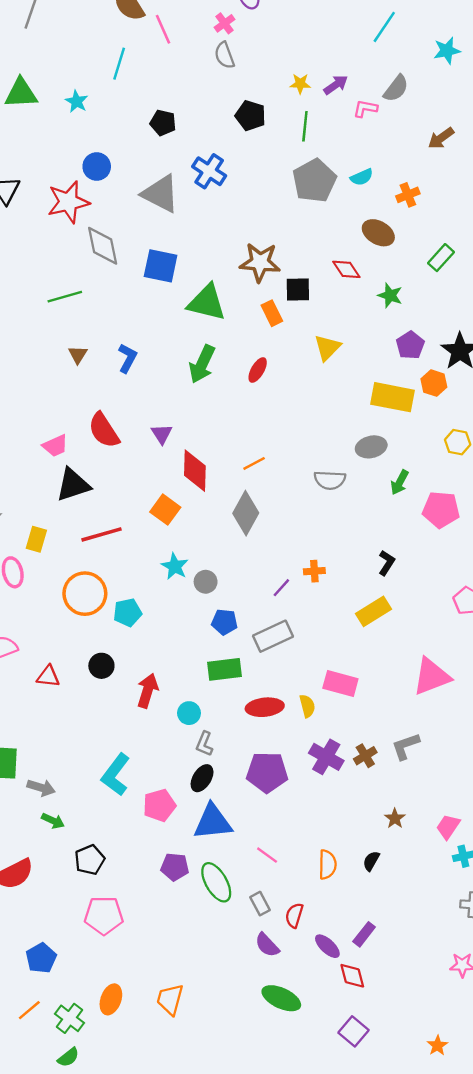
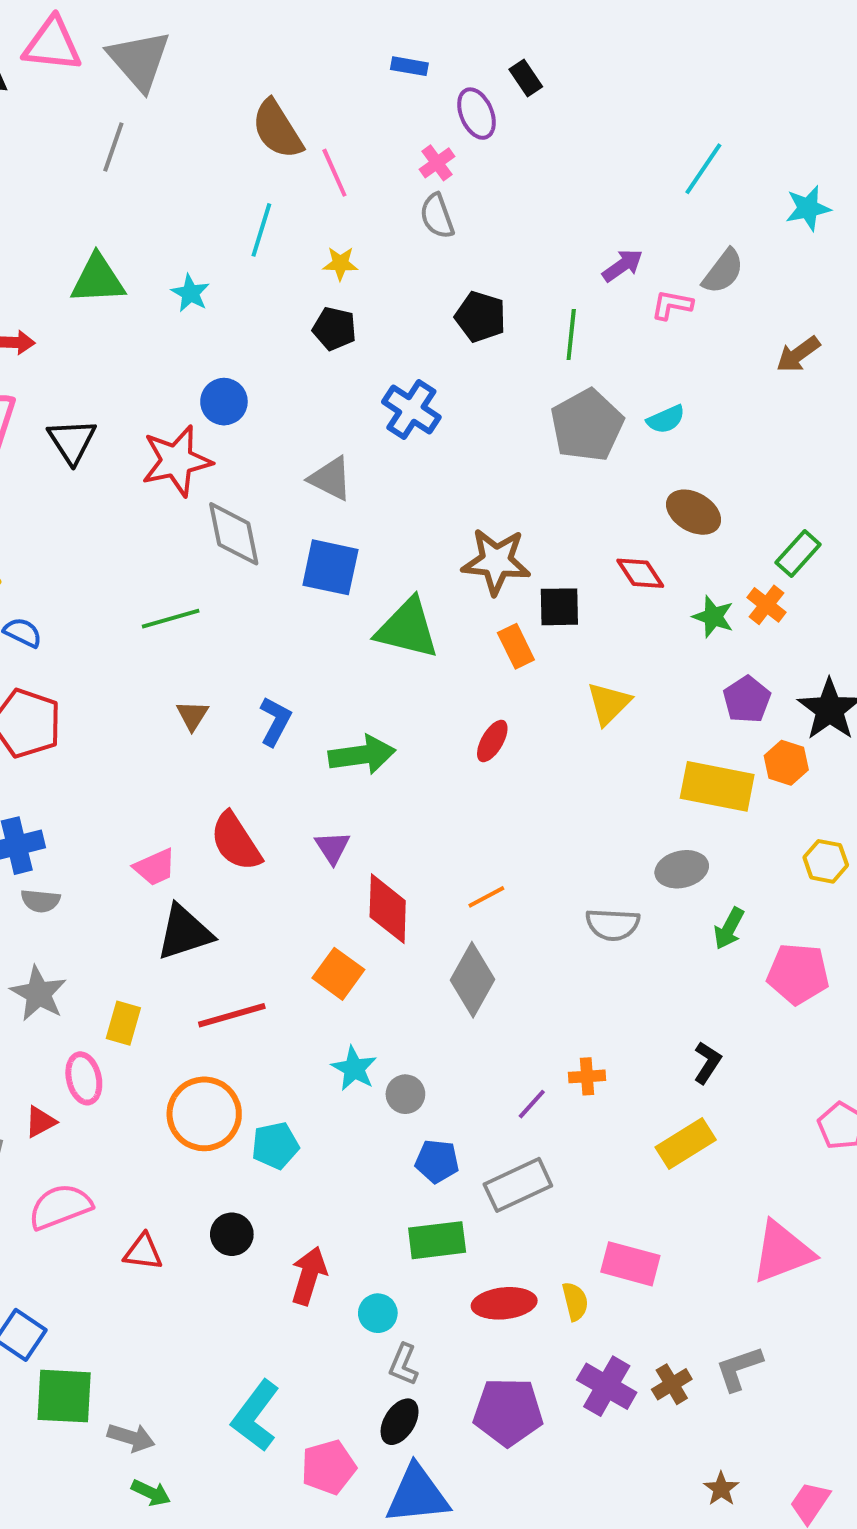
yellow star: (300, 84) -> (340, 263), moved
gray triangle: (161, 194) -> (330, 479), moved, size x0.7
orange cross: (408, 195) -> (767, 605), moved, turned -30
green arrow: (202, 364) -> (362, 755), moved, turned -123

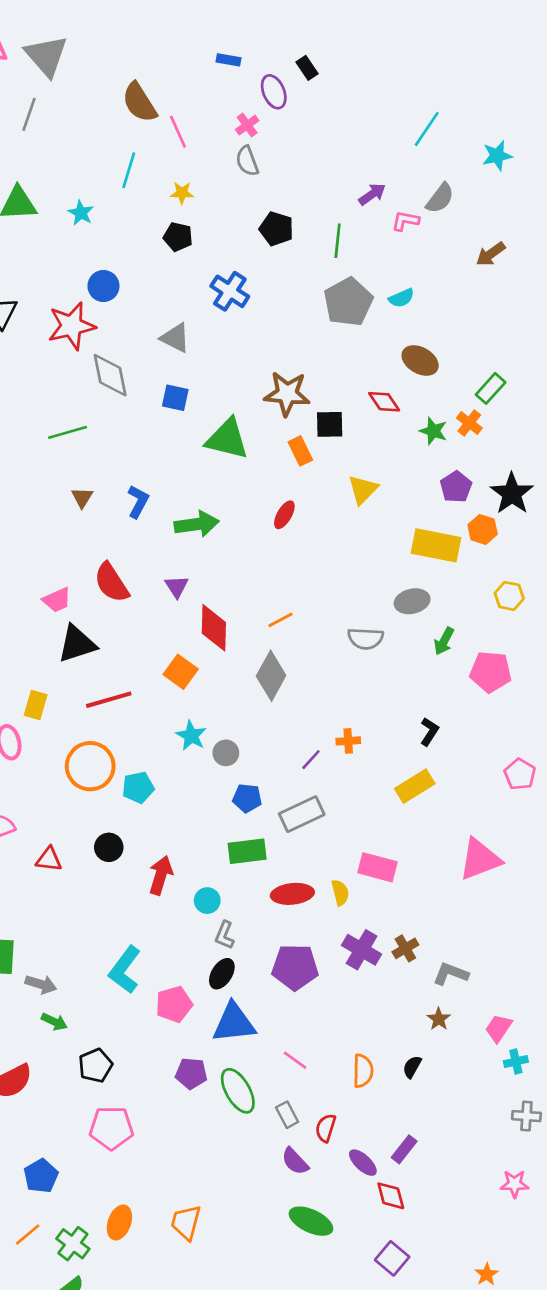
blue square: (330, 567) -> (175, 398), size x0.7
gray L-shape: (739, 1368) -> (451, 974), moved, turned 40

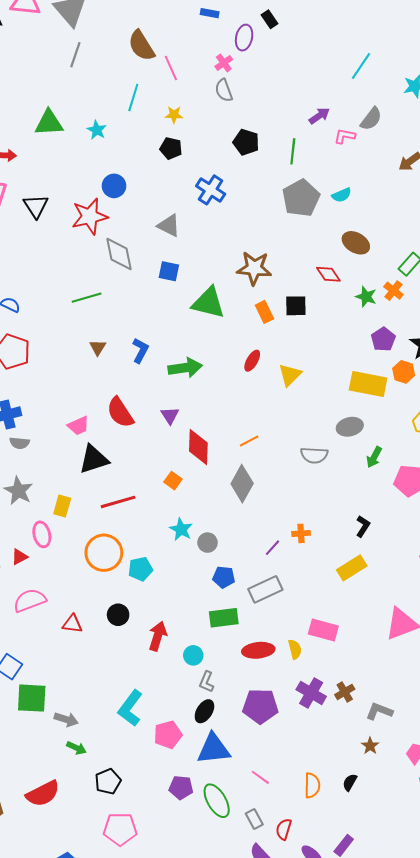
purple ellipse: (274, 92) -> (244, 38), turned 35
gray line: (29, 114) -> (75, 55), moved
black square: (330, 424) -> (296, 306), moved
yellow triangle: (363, 490) -> (290, 375), moved
orange square: (181, 672) -> (173, 481), size x0.7

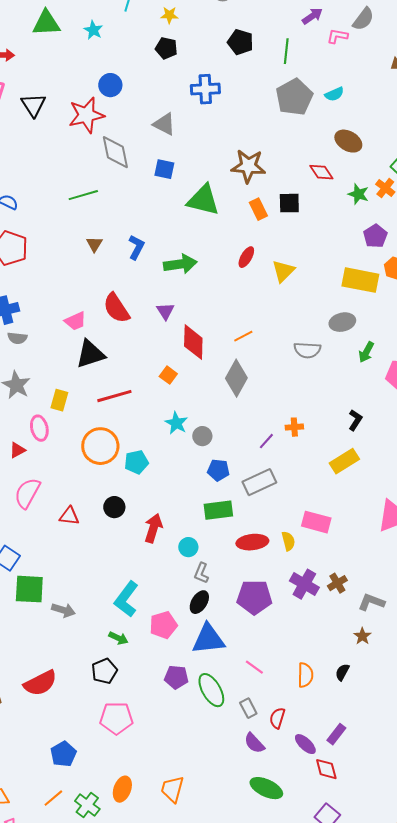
blue cross: (211, 190) -> (205, 89), turned -36
pink semicircle: (30, 600) -> (27, 493), turned -40
green arrow: (76, 748) -> (118, 638), moved

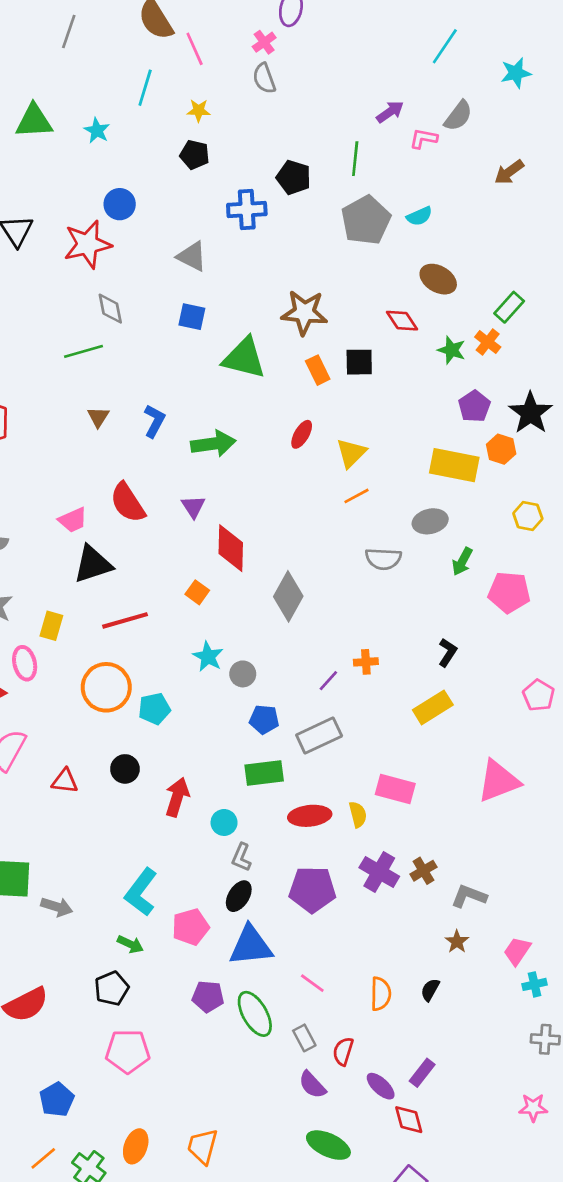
black pentagon: (240, 42) -> (294, 177), moved
gray diamond: (115, 152) -> (110, 309), moved, size x0.7
orange line: (243, 336) -> (357, 496), moved

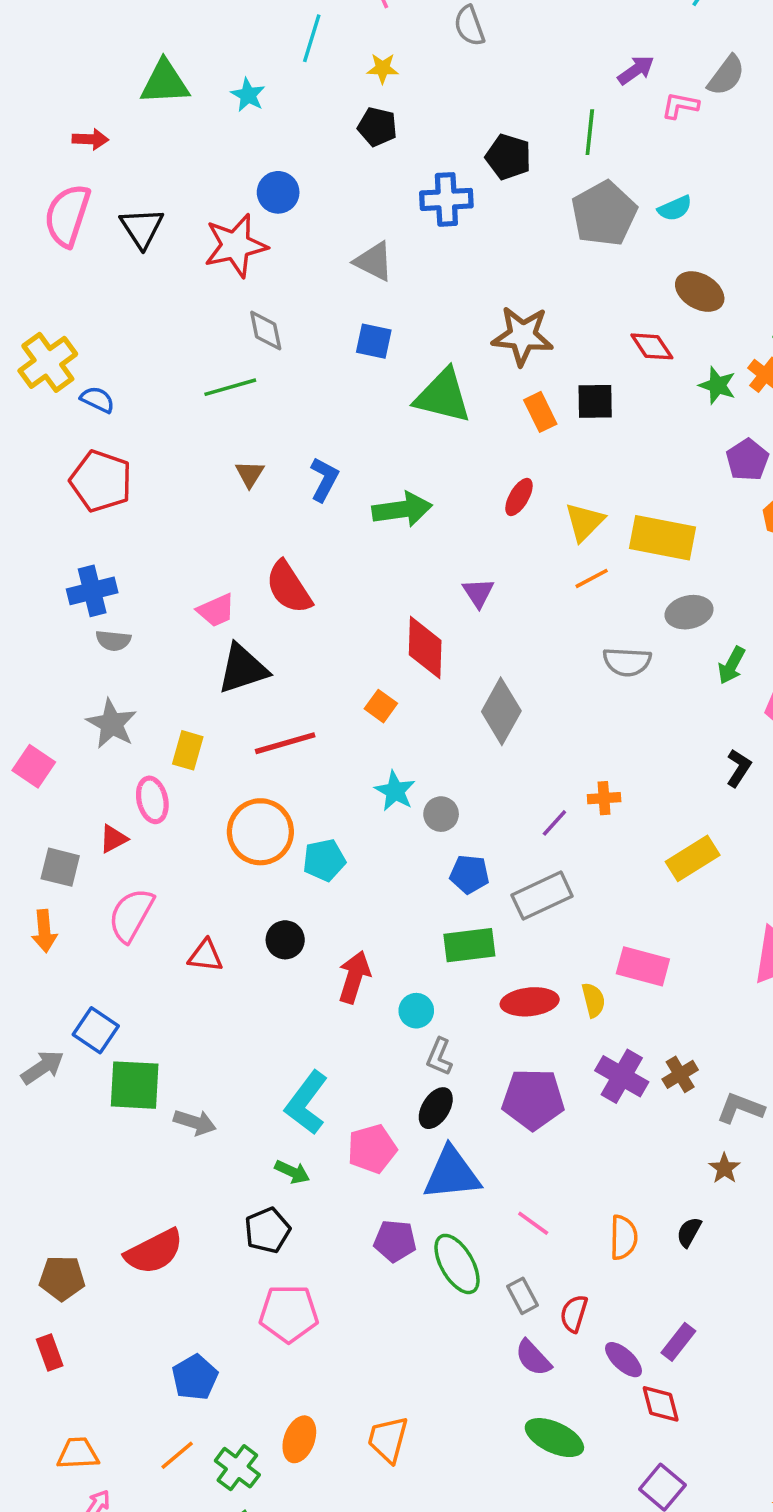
yellow rectangle: (454, 465) -> (662, 538), moved
purple triangle: (193, 507) -> (478, 593), moved
black L-shape: (448, 653) -> (739, 768), moved

